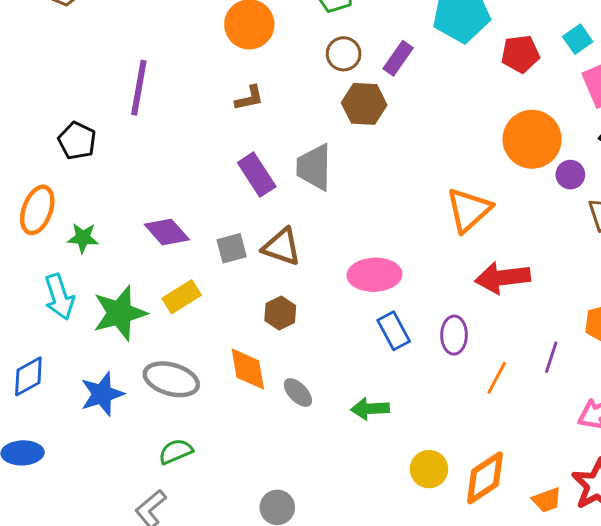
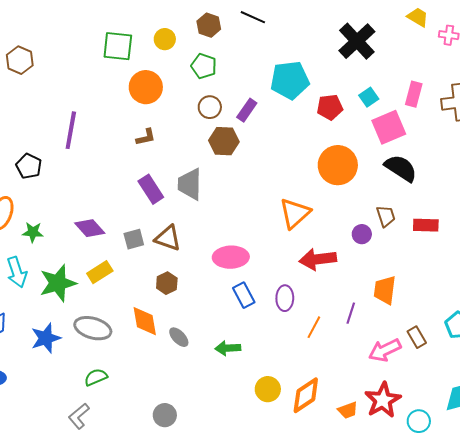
purple circle: (570, 175) -> (362, 234), moved

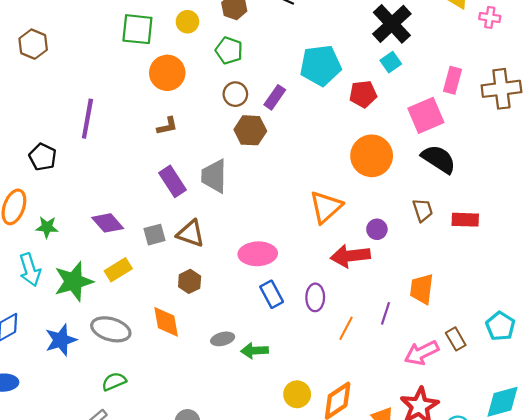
cyan square: (369, 97) -> (391, 62), moved
purple circle: (362, 234) -> (377, 229), moved
gray ellipse: (179, 337) -> (223, 339), moved, turned -60

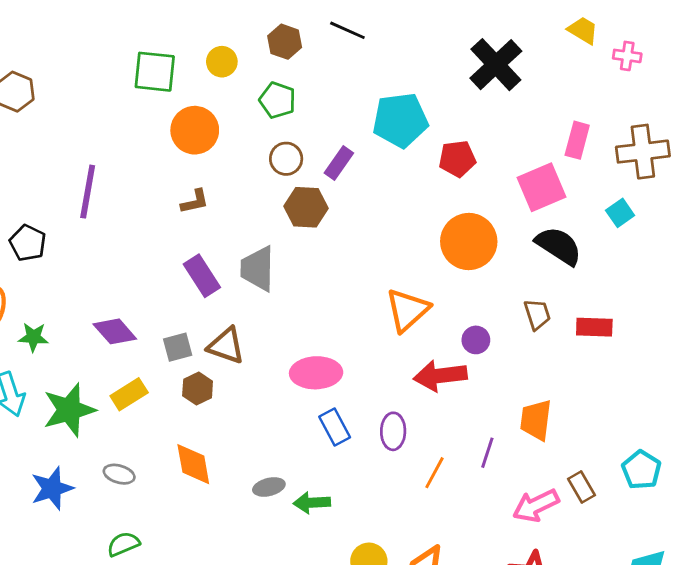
cyan square: (391, 62) -> (620, 213), moved
brown hexagon: (190, 281) -> (198, 388), moved
gray ellipse: (111, 329) -> (119, 474), size x0.6

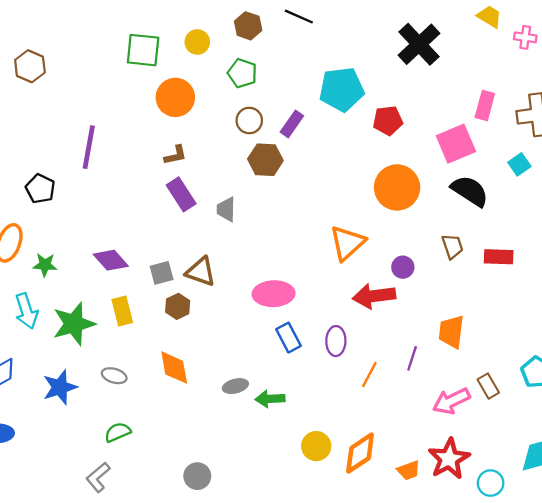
gray trapezoid: (258, 269) -> (226, 209), size x0.7
purple rectangle: (202, 276) -> (181, 194), moved
yellow rectangle: (129, 394) -> (122, 311), turned -72

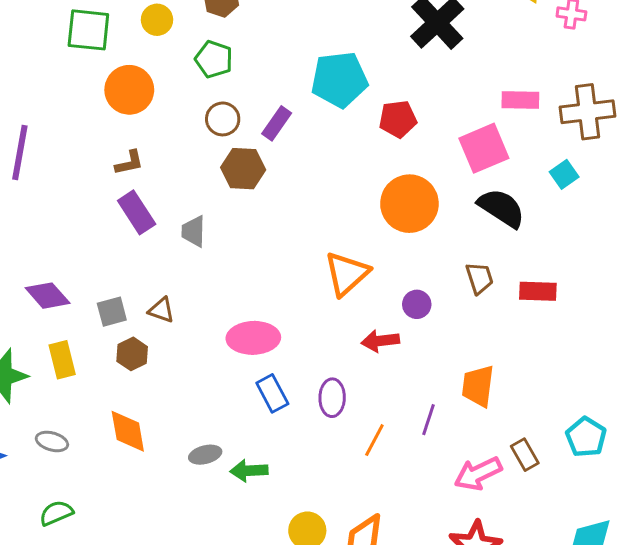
pink rectangle: (485, 105) -> (520, 100), turned 76
brown triangle: (201, 272) -> (161, 310), size x0.7
red arrow: (374, 296) -> (380, 341), size x0.7

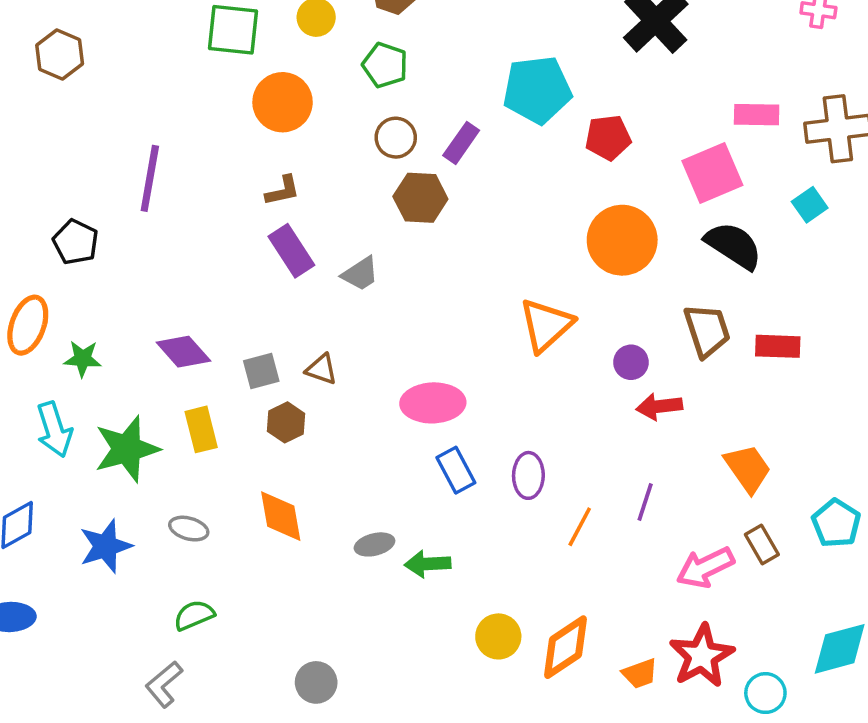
gray trapezoid: (193, 231) -> (360, 274), turned -124
brown trapezoid: (480, 278) -> (707, 330), size x1.4
red arrow: (380, 341) -> (659, 406), moved
orange trapezoid: (478, 386) -> (748, 468), moved, turned 138

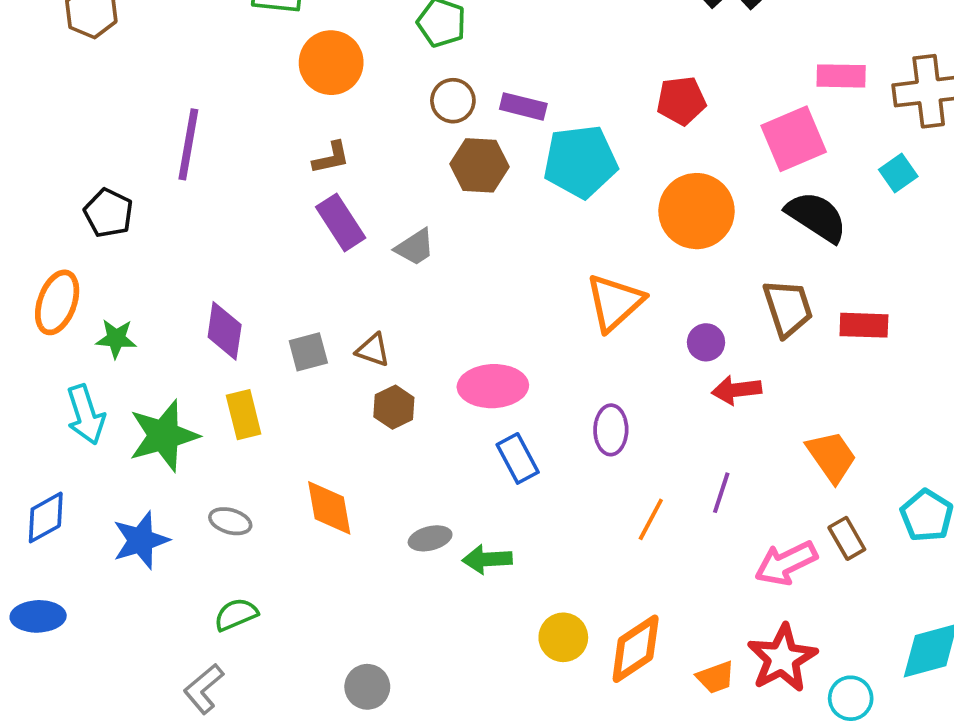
cyan pentagon: (537, 90) -> (580, 162), moved
purple rectangle: (461, 143) -> (523, 106), turned 69
purple diamond: (183, 352) -> (225, 331), turned 50
brown hexagon: (286, 422) -> (394, 407), moved
purple ellipse: (528, 475) -> (611, 430), moved

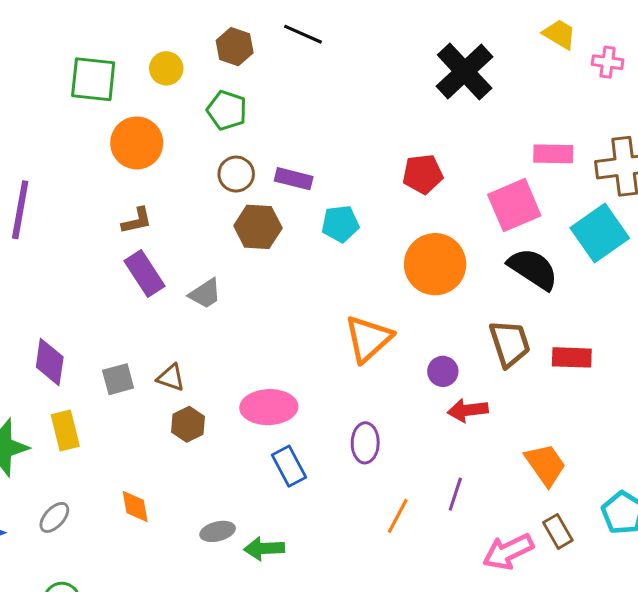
cyan pentagon: (580, 162) -> (340, 224), size x0.6
cyan square: (898, 173) -> (600, 233), size x1.8
orange diamond: (329, 508) -> (135, 507), size x0.7
gray ellipse: (230, 521) -> (54, 517), turned -64

